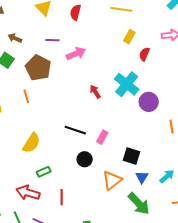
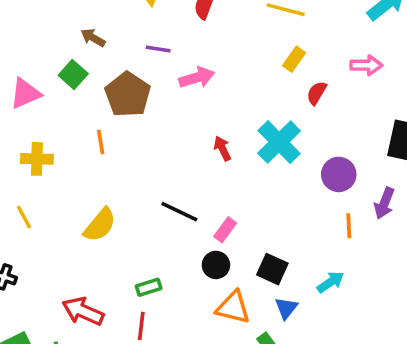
purple circle: (149, 102) -> (339, 174), moved
black circle: (85, 159) -> (216, 265), moved
green rectangle: (44, 172) -> (149, 287), moved
cyan arrow: (167, 176) -> (331, 282), moved
orange triangle: (112, 180) -> (233, 308), turned 45

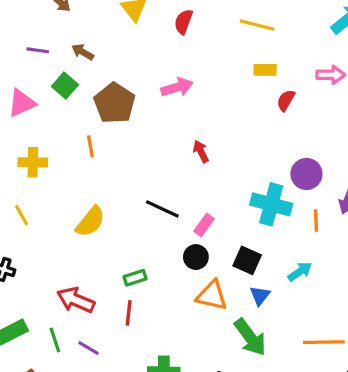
purple line: (158, 49) -> (38, 50), moved
yellow rectangle: (294, 59) -> (265, 70), turned 55
cyan cross: (279, 142) -> (271, 204), moved, turned -30

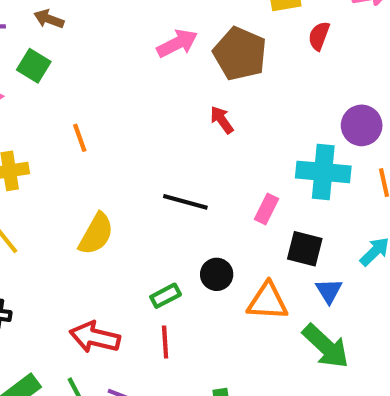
brown pentagon: (115, 103) -> (240, 54), moved
pink rectangle: (204, 225) -> (266, 209), moved
black circle: (196, 257) -> (217, 274), moved

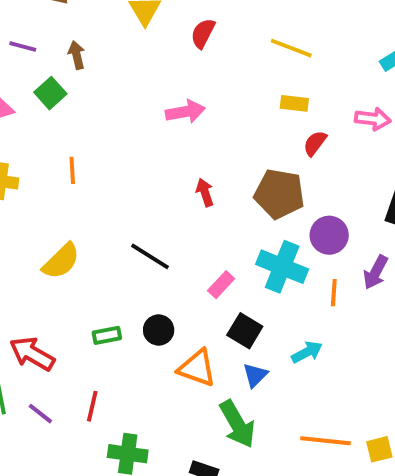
brown arrow: (49, 19) -> (77, 55), turned 40
brown pentagon: (240, 54) -> (279, 194), moved, turned -30
red line: (165, 342) -> (92, 406), moved

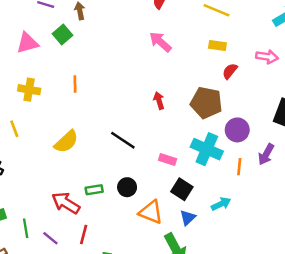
pink arrow: (185, 112) -> (160, 42), moved, turned -130
pink rectangle: (221, 285) -> (168, 159), turned 63
red arrow: (32, 354) -> (66, 203), moved

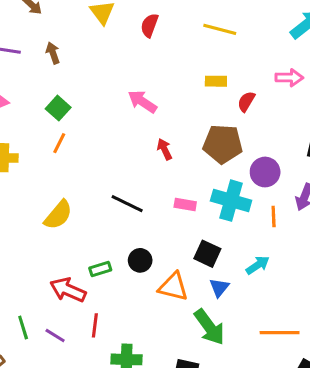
green square: (62, 35) -> (58, 108), moved
pink arrow: (160, 42) -> (142, 102), moved
yellow rectangle: (217, 45) -> (216, 81), moved
orange line: (75, 84) -> (59, 143), turned 35
pink rectangle: (168, 159) -> (185, 204), moved

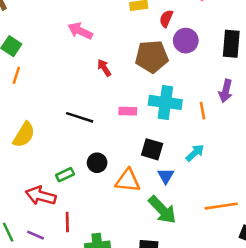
purple circle: (265, 172) -> (186, 41), moved

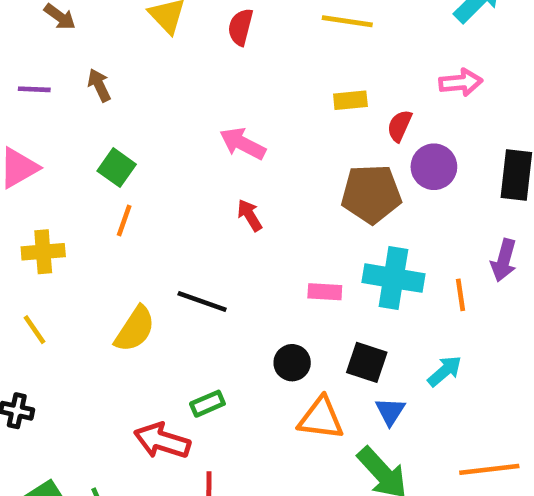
red arrow: (104, 68) -> (250, 215), moved
black line: (80, 117) -> (202, 302), moved
black circle: (97, 163) -> (292, 363), moved

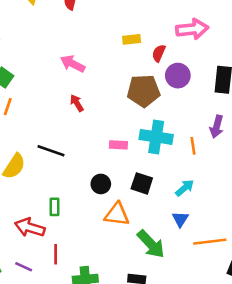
pink arrow: (461, 82) -> (192, 29), size x1.4
green rectangle: (207, 404) -> (54, 207), turned -66
blue triangle: (390, 411) -> (180, 219), moved

